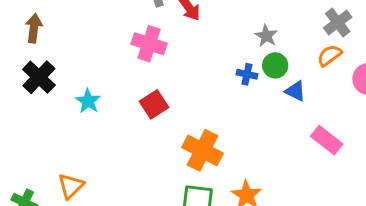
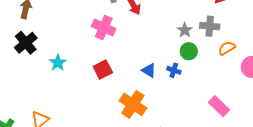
gray cross: (338, 22) -> (210, 26), moved, turned 36
blue cross: (247, 74) -> (174, 70), moved
blue triangle: (295, 91) -> (149, 70), moved

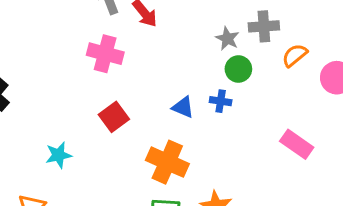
cyan star: (58, 63) -> (58, 155), moved, turned 30

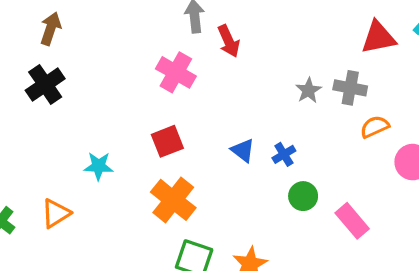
green circle: (238, 69) -> (303, 196), moved
blue cross: (221, 101) -> (284, 154), turned 35
orange cross: (167, 162) -> (173, 200), moved

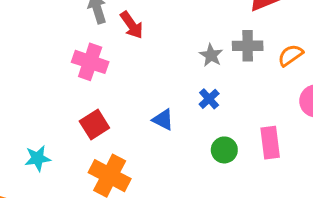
orange semicircle: (375, 127) -> (291, 55), moved
blue cross: (284, 154) -> (209, 99), moved
pink rectangle: (352, 221) -> (270, 143), moved, turned 44

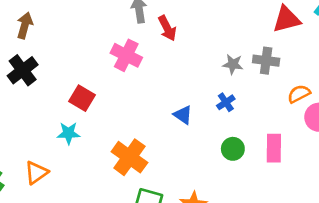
gray star: (211, 55) -> (233, 64), turned -30
orange semicircle: (291, 55) -> (299, 94), moved
red square: (94, 125) -> (82, 98), moved, turned -35

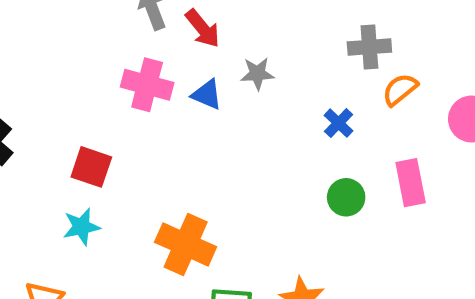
gray star: (233, 64) -> (257, 74), moved
orange semicircle: (299, 94) -> (400, 90), moved
blue cross: (226, 102) -> (339, 123), moved
blue triangle: (183, 115) -> (207, 95), moved

